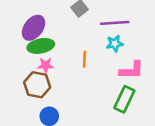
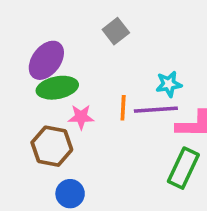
purple line: (115, 23) -> (156, 110), moved
pink star: (46, 65) -> (81, 117), moved

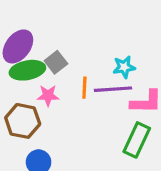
gray square: (116, 31) -> (56, 62), moved

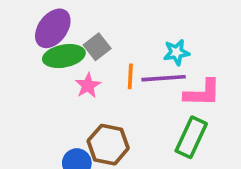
pink star: (48, 96) -> (88, 86), turned -30
brown hexagon: (23, 121) -> (108, 145), moved

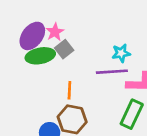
orange line: (130, 76) -> (69, 90), moved
pink star: (88, 86) -> (55, 32), moved

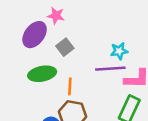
pink star: (55, 32) -> (56, 16), moved, turned -30
green ellipse: (40, 56) -> (42, 74), moved

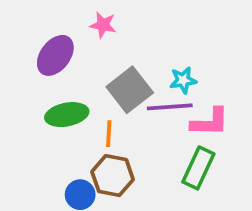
pink star: (56, 16) -> (103, 25), moved
gray square: (65, 47) -> (130, 90), moved, size x1.6

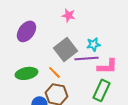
pink star: (103, 25) -> (68, 15), moved
green ellipse: (67, 115) -> (26, 73), moved
orange line: (109, 134) -> (54, 72), turned -48

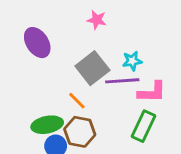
purple ellipse: (26, 31) -> (37, 43), turned -70
green ellipse: (26, 73) -> (47, 125), moved

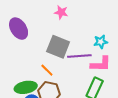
cyan star: (132, 61) -> (101, 42), moved
gray square: (92, 68) -> (58, 47), turned -30

